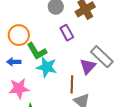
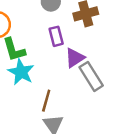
purple triangle: (88, 66) -> (75, 58), moved

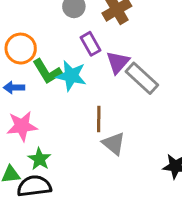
cyan star: (21, 72) -> (71, 76), moved

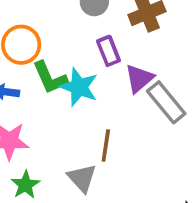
gray triangle: (114, 144) -> (82, 178), moved

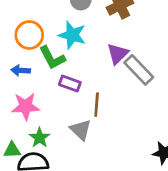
purple rectangle: (108, 51) -> (70, 83), moved, turned -45
cyan star: (79, 87) -> (72, 35), moved

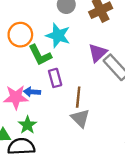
blue arrow: (21, 70) -> (32, 92), moved
purple rectangle: (70, 83) -> (55, 78), turned 54
gray triangle: (81, 130) -> (80, 118), moved

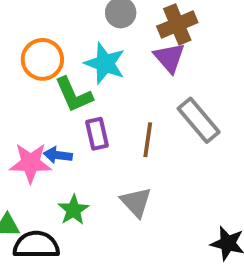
purple triangle: (98, 53) -> (169, 58), moved, turned -30
brown line: (78, 97) -> (148, 140), moved
green star: (27, 125) -> (73, 210), moved

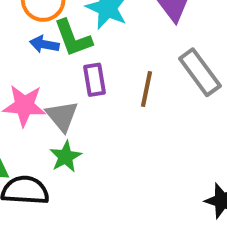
blue arrow: (58, 155) -> (44, 44), moved
gray triangle: (136, 202) -> (62, 116), moved

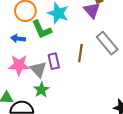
blue arrow: (44, 44) -> (18, 39), moved
purple rectangle: (95, 80) -> (54, 61), moved

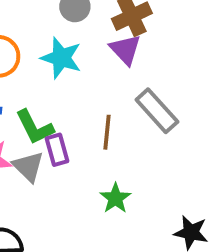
green L-shape: (42, 29) -> (35, 127), moved
green star: (41, 90) -> (115, 198), moved

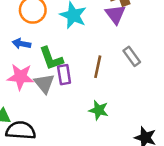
gray rectangle: (157, 111) -> (132, 56), size x0.7
green star: (115, 198) -> (99, 110), turned -30

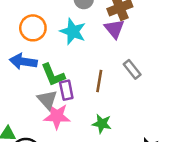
blue arrow: (21, 44) -> (23, 61), size x1.5
pink star: (21, 77) -> (57, 116), moved

